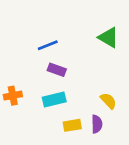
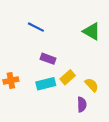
blue line: (48, 45) -> (36, 27), moved, turned 49
yellow rectangle: (72, 125) -> (68, 77), moved, turned -32

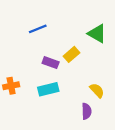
blue line: (36, 27) -> (38, 29), turned -49
yellow rectangle: (68, 77) -> (71, 54), moved

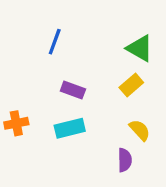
blue line: (38, 29) -> (55, 42), turned -48
yellow rectangle: (71, 54) -> (131, 85), moved

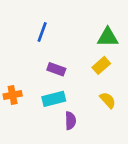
green triangle: (140, 48) -> (108, 37), turned -30
purple semicircle: (125, 160) -> (70, 121), moved

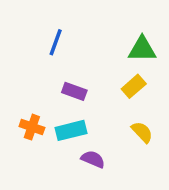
orange cross: (13, 95) -> (32, 127), moved, turned 30
purple semicircle: (70, 121) -> (93, 159), turned -66

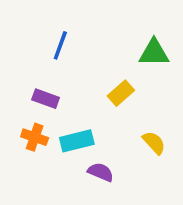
yellow rectangle: (134, 86) -> (121, 93), moved
purple rectangle: (74, 91) -> (46, 99), moved

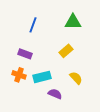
green triangle: (154, 53) -> (73, 22), moved
yellow semicircle: (154, 143) -> (76, 78), moved

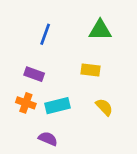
yellow rectangle: (66, 51) -> (91, 70), turned 48
purple semicircle: (55, 94) -> (48, 139), moved

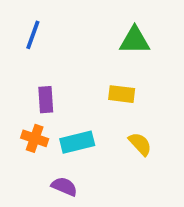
blue line: (45, 34) -> (33, 35), moved
purple rectangle: (34, 74) -> (46, 100), turned 66

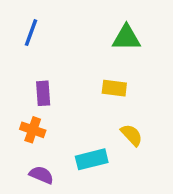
cyan rectangle: (77, 142) -> (92, 159), moved
purple semicircle: (64, 186) -> (41, 175), moved

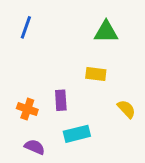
purple rectangle: (43, 93) -> (61, 100), moved
yellow semicircle: (132, 135) -> (126, 109), moved

